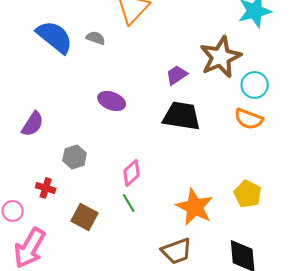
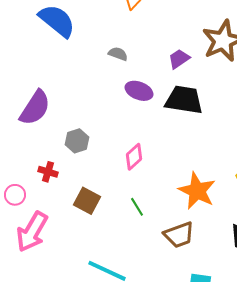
gray semicircle: (96, 38) -> (118, 54), moved
purple ellipse: (112, 101) -> (139, 91), moved
purple semicircle: (33, 124) -> (35, 108), size x1.4
green line: (129, 203) -> (137, 207), moved

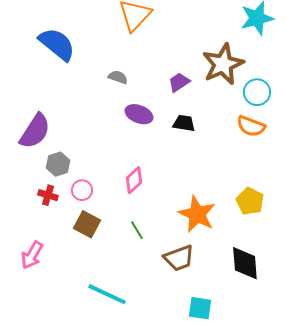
black trapezoid: (184, 100) -> (184, 123), size x0.6
gray hexagon: (77, 141) -> (58, 164), moved
pink circle: (15, 195) -> (82, 190), moved
pink arrow: (32, 232) -> (32, 255), size x0.7

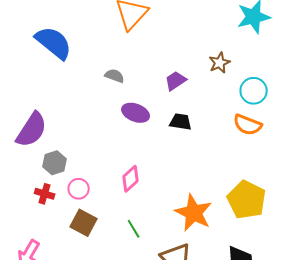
brown star: (223, 64) -> (220, 63), size x0.5
yellow pentagon: (250, 201) -> (247, 200), size x1.4

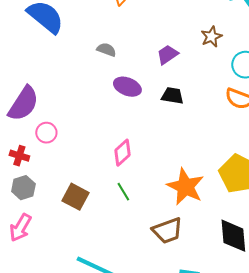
gray hexagon: (55, 163) -> (23, 188), moved
pink circle: (79, 189) -> (46, 133), moved
red cross: (45, 194) -> (19, 156), moved
green line: (134, 229) -> (123, 192), moved

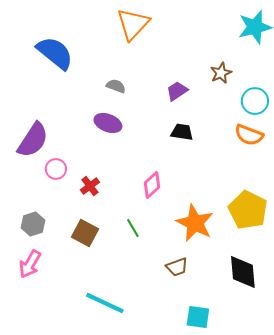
purple ellipse: (127, 87) -> (108, 123), moved
pink diamond: (122, 153) -> (152, 185), moved
red cross: (19, 156) -> (90, 186), moved, turned 36
brown trapezoid: (167, 231) -> (177, 267), size x0.7

